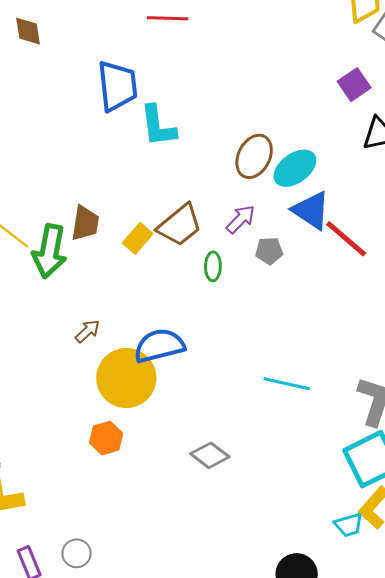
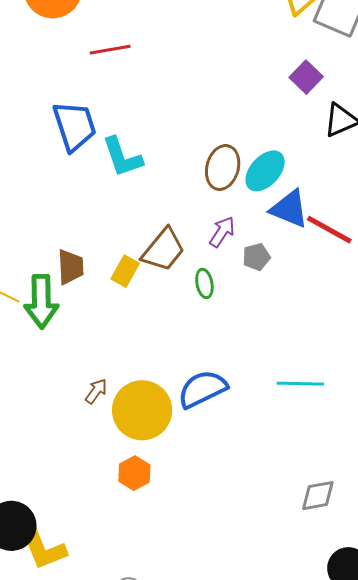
brown arrow: (88, 331) -> (96, 391), moved
blue semicircle: (159, 346) -> (202, 389), moved
gray diamond: (210, 455) -> (318, 496), moved, turned -36

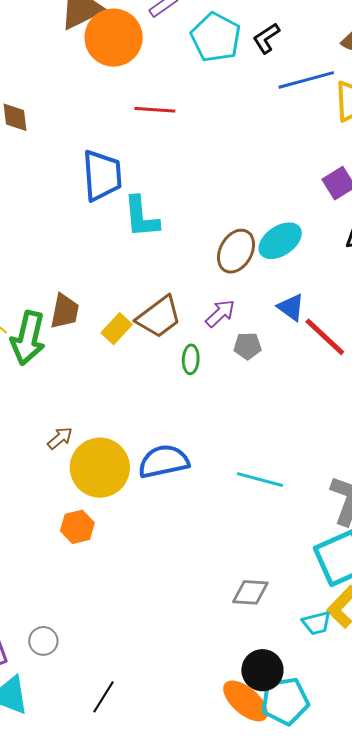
cyan ellipse: (265, 171) -> (280, 241), moved
blue triangle: (289, 209) -> (291, 307), size x0.7

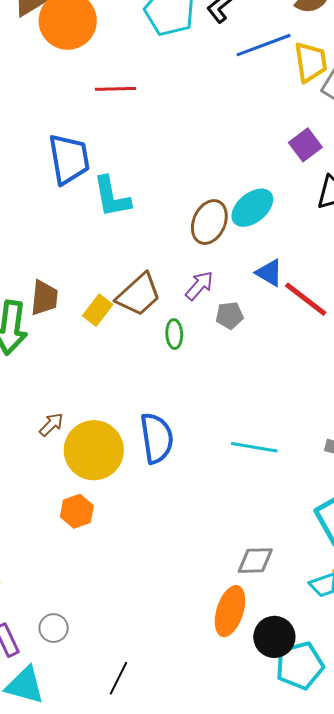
blue semicircle: (164, 461) -> (157, 438), turned 99
orange ellipse: (246, 701) -> (230, 611), moved, turned 72

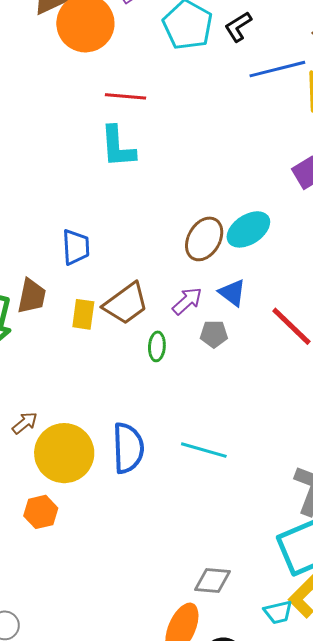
blue trapezoid: (69, 159) -> (76, 247), moved, size x0.7
cyan L-shape: (112, 197) -> (118, 147), moved
blue triangle: (269, 273) -> (232, 293), moved
yellow rectangle: (98, 310) -> (83, 314), turned -36
cyan line: (254, 447) -> (204, 450), moved

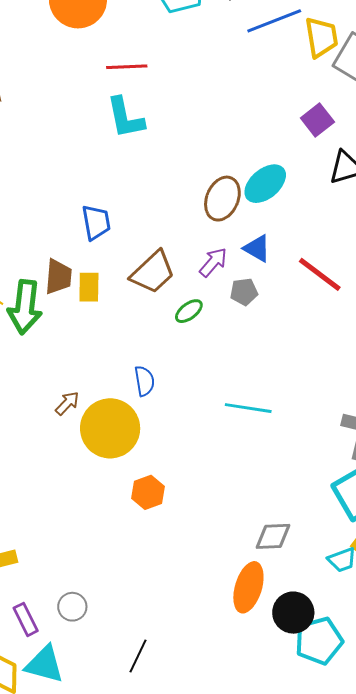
yellow rectangle: (83, 314) -> (89, 287), moved
green ellipse: (157, 346) -> (189, 311), turned 56
blue semicircle: (128, 448) -> (144, 381), moved, size x0.6
orange hexagon: (41, 512) -> (148, 492), moved

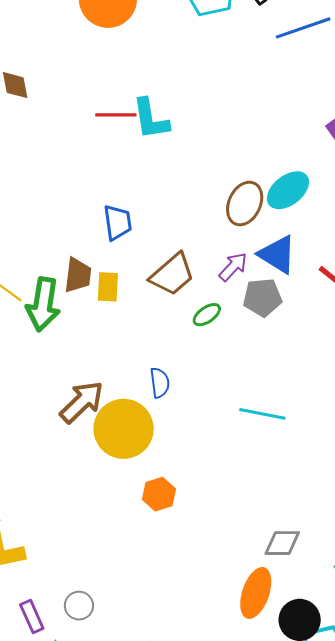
red line: (127, 67) -> (116, 115), moved
blue triangle: (257, 248) -> (277, 255), size x1.4
gray pentagon: (244, 292) -> (263, 297), size x1.4
brown arrow: (67, 403) -> (82, 402), size x1.8

